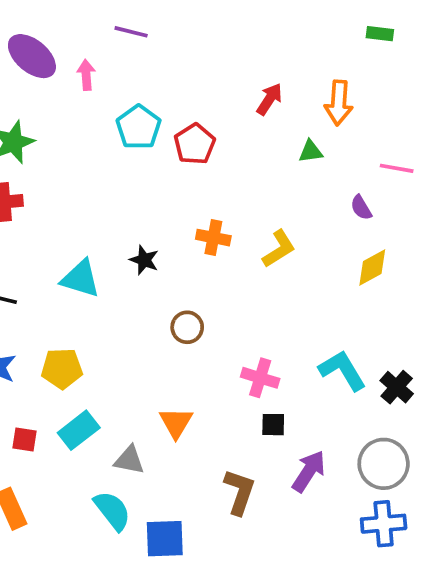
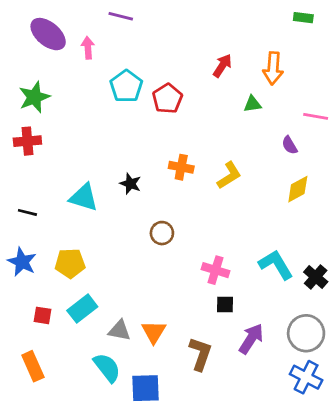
orange triangle: (176, 423) -> (154, 332), moved
blue cross: (384, 524) -> (306, 377), turned 32

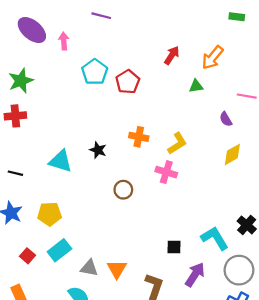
purple line: (121, 16) -> (101, 16), moved
orange arrow: (273, 68) -> (213, 58), turned 35
cyan L-shape: (276, 265) -> (215, 238), moved
pink cross: (215, 270) -> (166, 172), moved
red square: (43, 315) -> (27, 256), turned 32

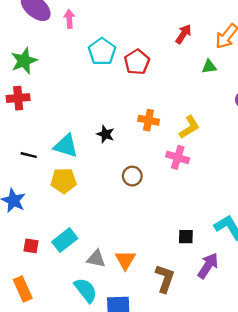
black line: (15, 173) -> (29, 155), moved
yellow pentagon: (50, 214) -> (64, 181), moved
red square: (27, 256) -> (31, 246), turned -32

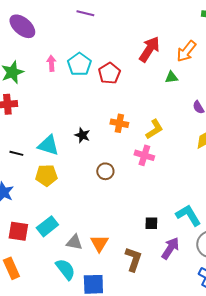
pink arrow: (69, 19) -> (51, 63), moved
red arrow: (183, 34) -> (149, 49), size x1.5
red square: (31, 246) -> (18, 231), size x1.5

